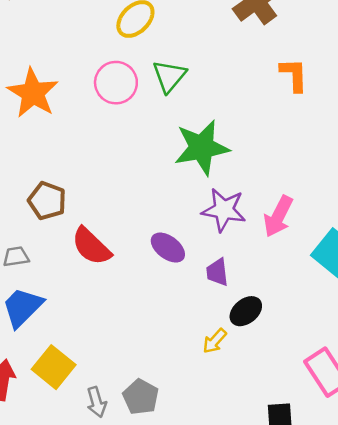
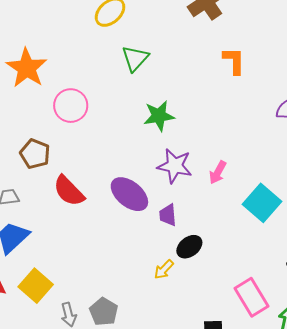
pink circle: (116, 83) -> (71, 106), moved
green star: (202, 148) -> (159, 116), size x0.7
pink arrow: (278, 216) -> (218, 172), size x0.7
purple ellipse: (168, 248) -> (129, 194), size x1.4

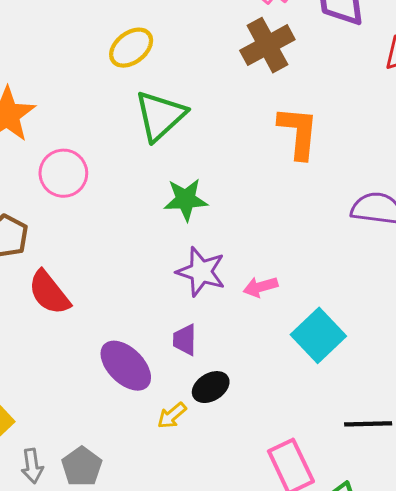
green triangle: (135, 58) -> (160, 116), size x1.4
orange L-shape: (234, 61) -> (298, 132), size x1.4
pink arrow: (218, 172) -> (260, 287), turned 40
purple ellipse: (129, 194) -> (126, 366), moved

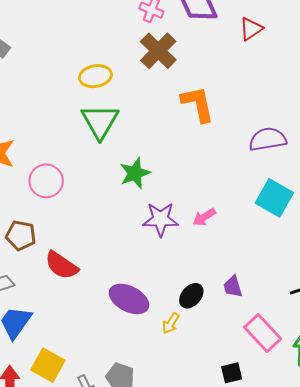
yellow ellipse: (131, 48) -> (95, 76), moved, turned 44
cyan square: (318, 335) -> (274, 198), moved
purple trapezoid: (185, 340) -> (233, 287), moved

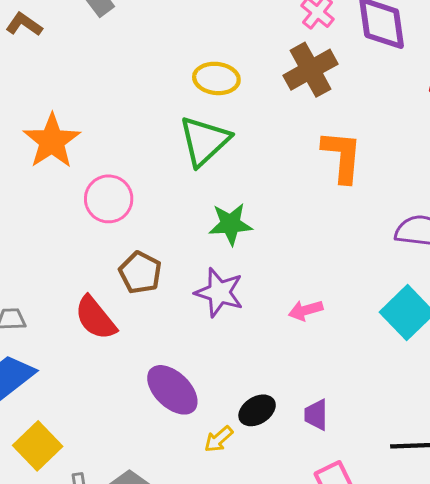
purple star: (161, 219) -> (219, 292), moved
brown pentagon: (21, 235) -> (140, 273), moved

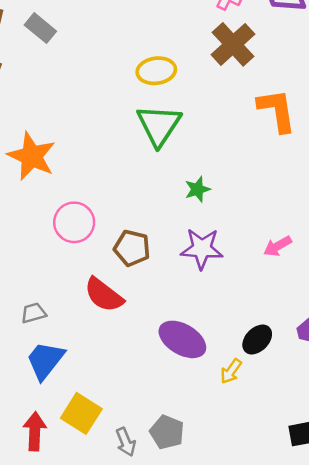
pink circle: (109, 199) -> (74, 222), moved
green star: (231, 224) -> (197, 189), size x0.7

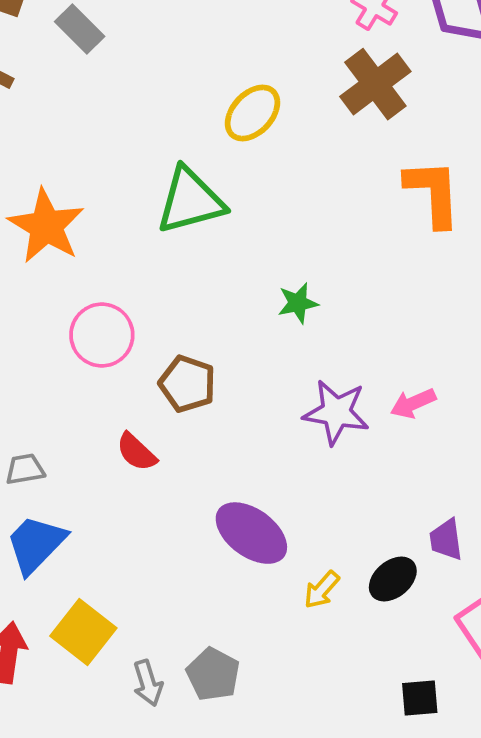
yellow ellipse: (156, 71) -> (253, 113), turned -45
green triangle: (159, 125) -> (190, 201), moved, turned 36
purple star: (202, 249) -> (336, 412), moved
red semicircle: (104, 295) -> (136, 452), size x0.7
black ellipse: (257, 339) -> (393, 579), moved

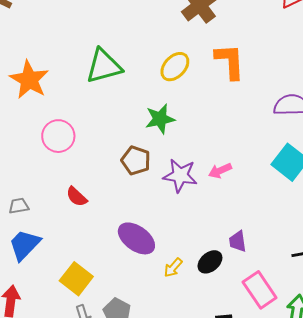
yellow ellipse: (253, 113) -> (175, 67), moved
green star: (298, 303) -> (160, 119), size x1.4
brown pentagon: (187, 384) -> (136, 160), moved
yellow square: (83, 632) -> (76, 279), moved

